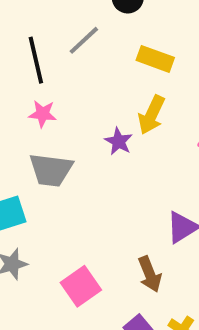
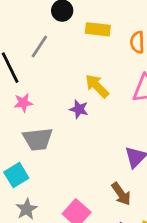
yellow rectangle: (155, 59) -> (98, 29), moved
yellow arrow: (152, 115) -> (97, 86), turned 124

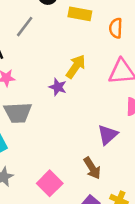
yellow arrow: (97, 86) -> (76, 67), turned 75

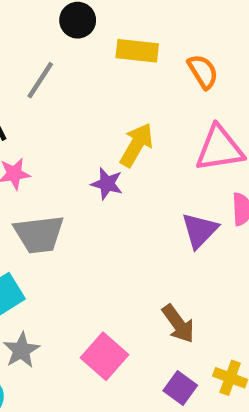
orange semicircle: (116, 28) -> (203, 72), turned 150
purple triangle: (108, 135) -> (200, 230), moved

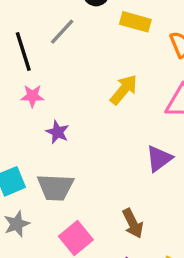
purple star: (107, 184) -> (57, 132), moved
gray trapezoid: (39, 234) -> (56, 187), moved

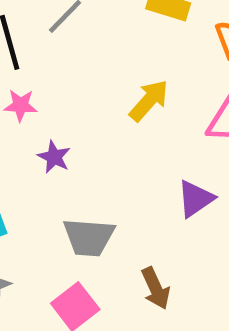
gray trapezoid: (56, 187) -> (89, 237), moved

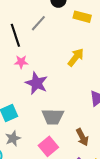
purple star: (54, 157) -> (37, 83), size x1.6

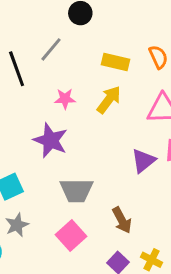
yellow rectangle: (82, 17) -> (116, 62), moved
pink star: (21, 62) -> (65, 99), moved

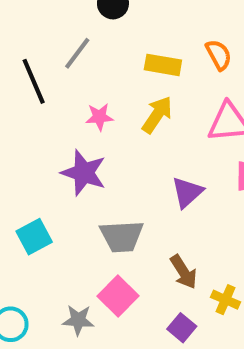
purple triangle: (143, 161) -> (187, 192), moved
gray star: (17, 225) -> (78, 320), moved, turned 30
yellow cross: (151, 260) -> (225, 300), moved

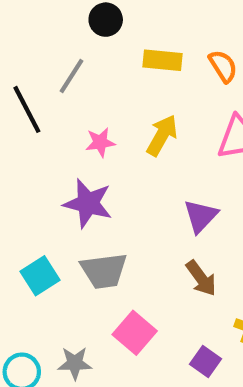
yellow rectangle: (163, 65) -> (163, 60), moved
gray trapezoid: (122, 236) -> (104, 271), moved
brown arrow: (184, 272) -> (201, 278), moved
gray star: (78, 320) -> (75, 363), moved

